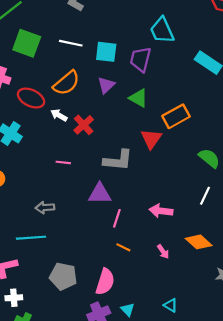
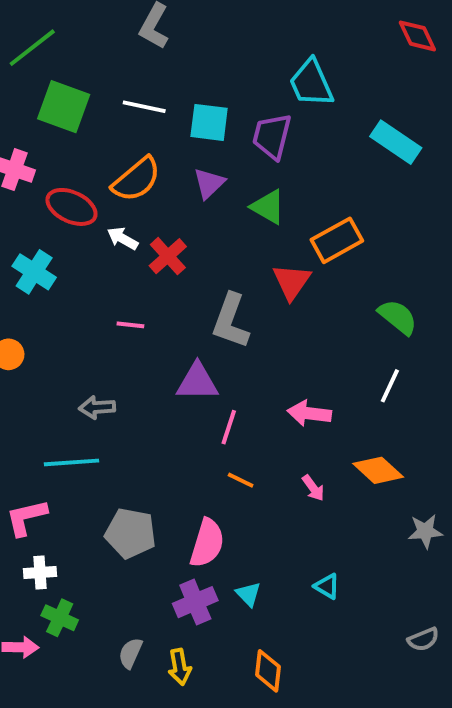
gray L-shape: (118, 160) -> (231, 321), turned 104

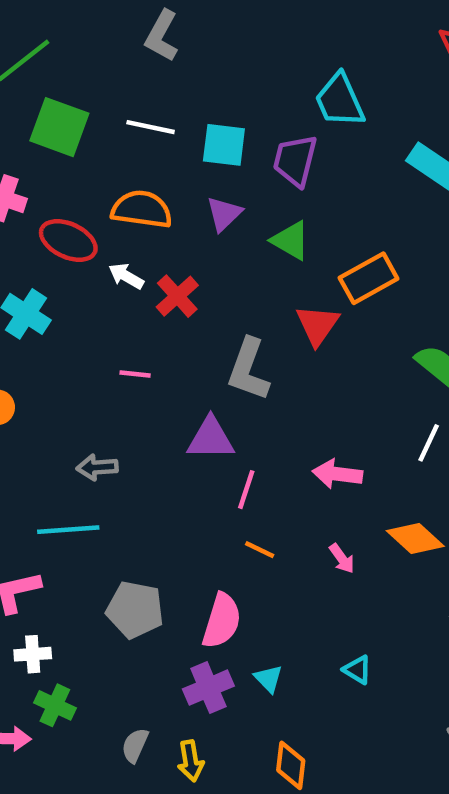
orange semicircle: (136, 179) -> (142, 209), turned -132

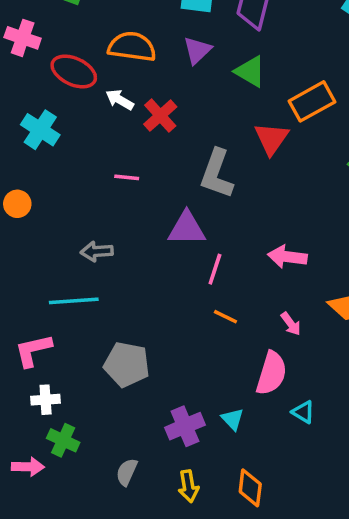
pink semicircle: (222, 621) -> (271, 373), moved
yellow arrow: (191, 761) -> (188, 486), moved

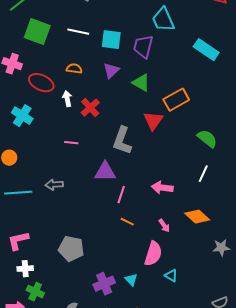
orange semicircle: (132, 47) -> (74, 69), size x0.6
white arrow: (120, 100) -> (67, 99), turned 49
cyan line: (74, 301) -> (18, 193), moved

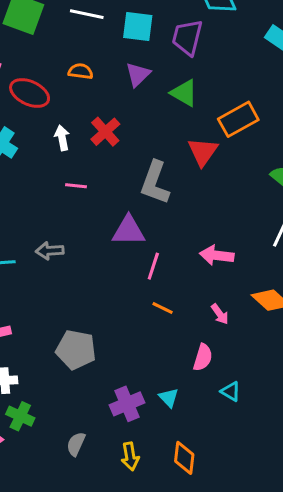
white arrow: (67, 99) -> (62, 138), moved
pink semicircle: (153, 254) -> (203, 357), size x0.7

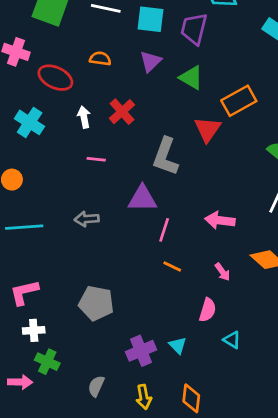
gray arrow: (50, 251) -> (87, 219), moved

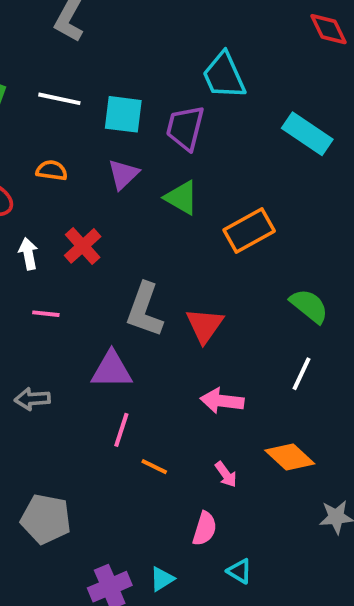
red triangle: (208, 129) -> (205, 325), moved
pink line: (164, 230) -> (121, 430), moved
cyan triangle: (178, 345) -> (162, 579), turned 42

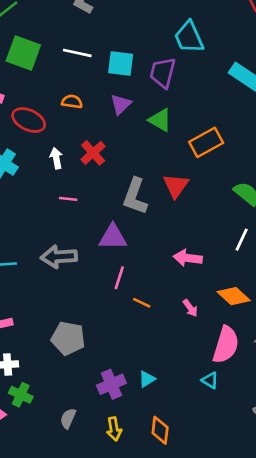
red triangle: (205, 325) -> (176, 186), moved
gray arrow: (32, 399) -> (59, 257), size x1.5
pink semicircle: (205, 529) -> (226, 345), moved, size x1.6
cyan triangle: (239, 571) -> (210, 380), moved

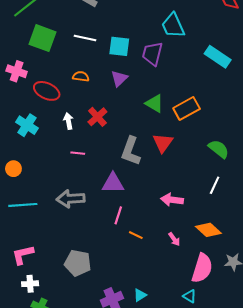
green triangle: (160, 120) -> (154, 103), moved

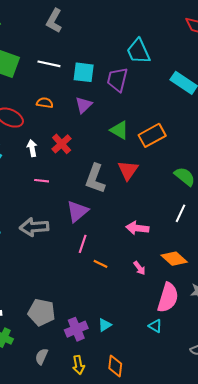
purple triangle: (113, 183) -> (77, 211), turned -40
gray pentagon: (78, 263) -> (42, 312), moved

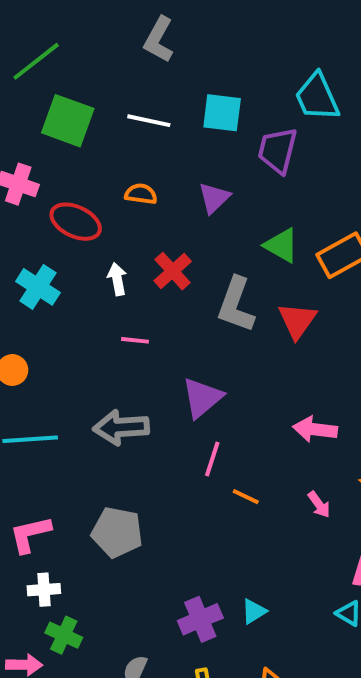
cyan square: (84, 72) -> (222, 113), moved
gray L-shape: (95, 179) -> (236, 305), moved
gray pentagon: (42, 312) -> (117, 532), moved

